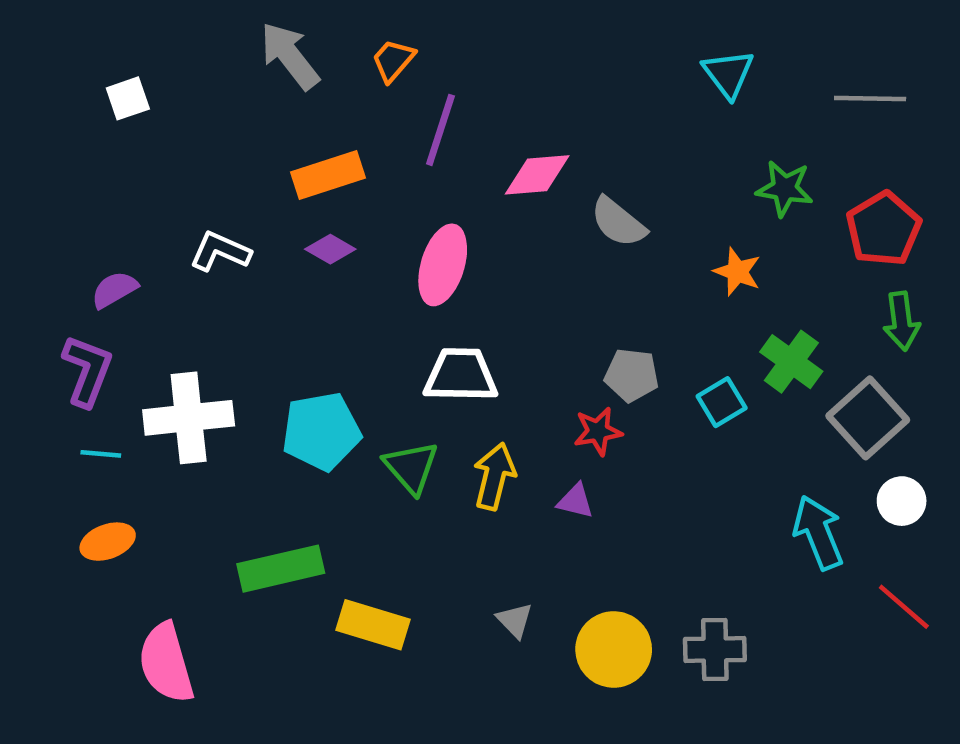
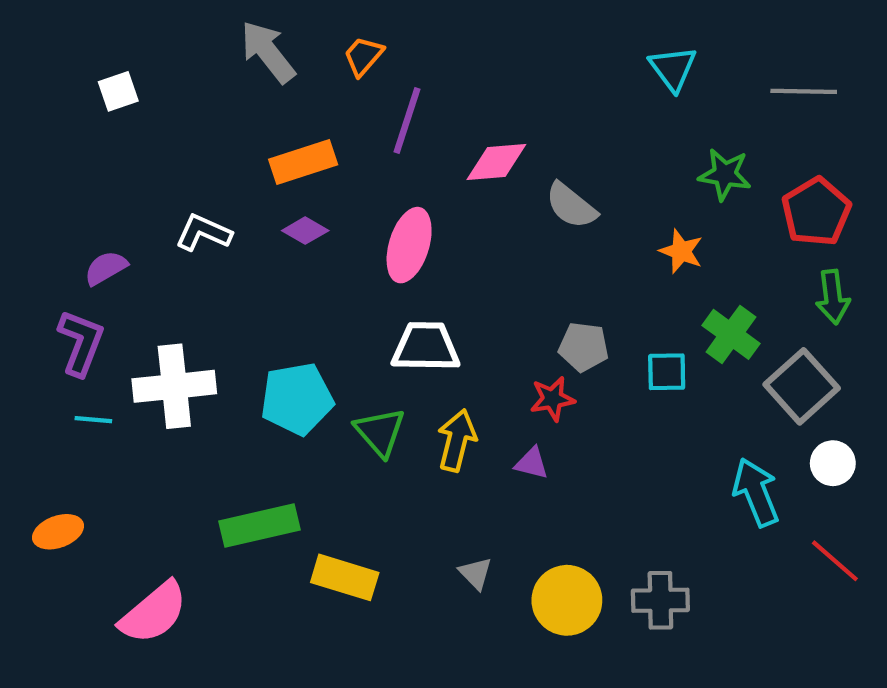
cyan square: (722, 402) -> (667, 372), turned 30
orange ellipse: (108, 542) -> (58, 532), moved
pink semicircle: (166, 663) -> (154, 613), turned -114

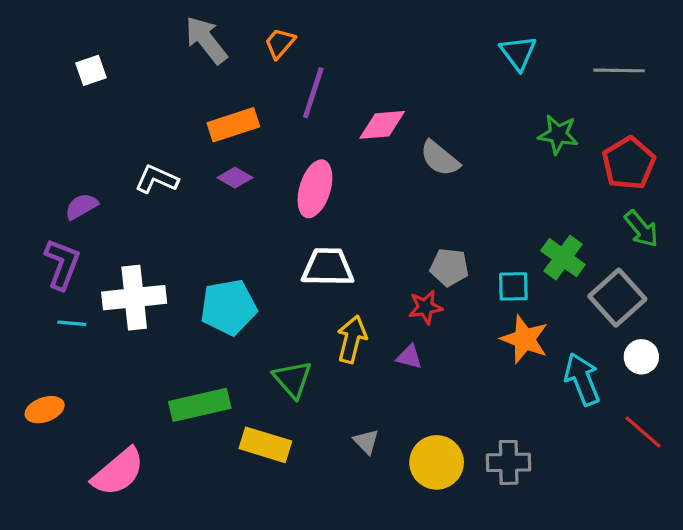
orange star: (681, 251) -> (525, 339), moved, size x1.4
green arrow: (833, 297) -> (641, 229), turned -33
green triangle: (380, 432) -> (293, 379), moved

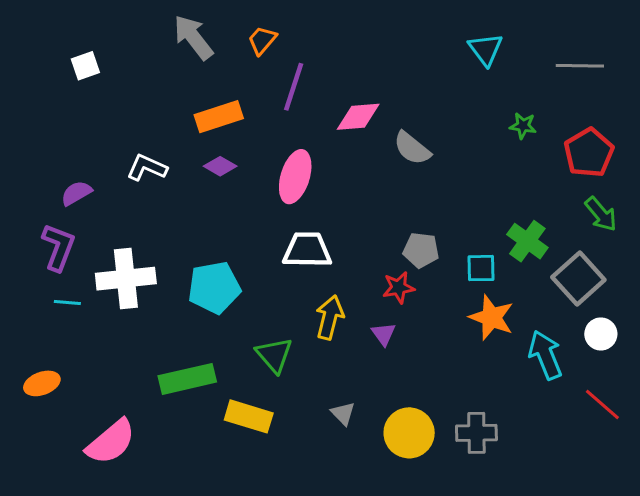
green star: (558, 134) -> (523, 126), size x0.7
purple triangle: (409, 357) -> (384, 334), turned 40

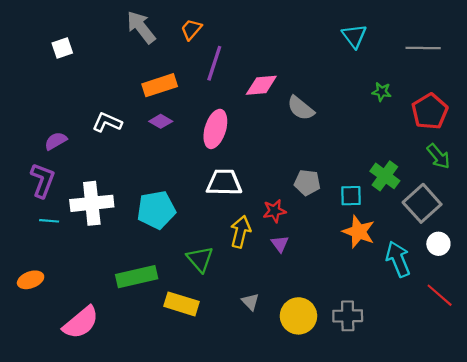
red star: (399, 288) -> (274, 211), moved

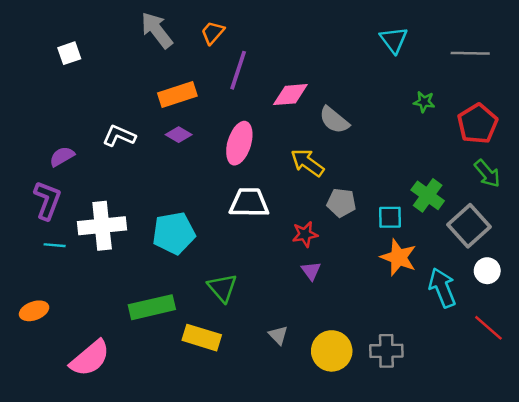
yellow arrow: (241, 232) -> (307, 163), moved, turned -68

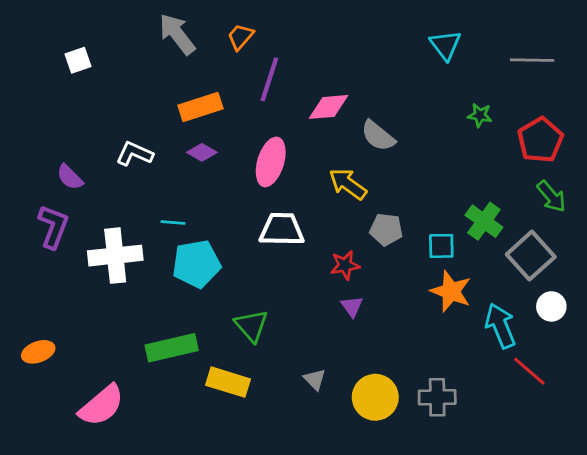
purple semicircle: (62, 157) -> (70, 177), turned -105
cyan line: (55, 245) -> (173, 223), moved
red line: (488, 328) -> (529, 371), moved

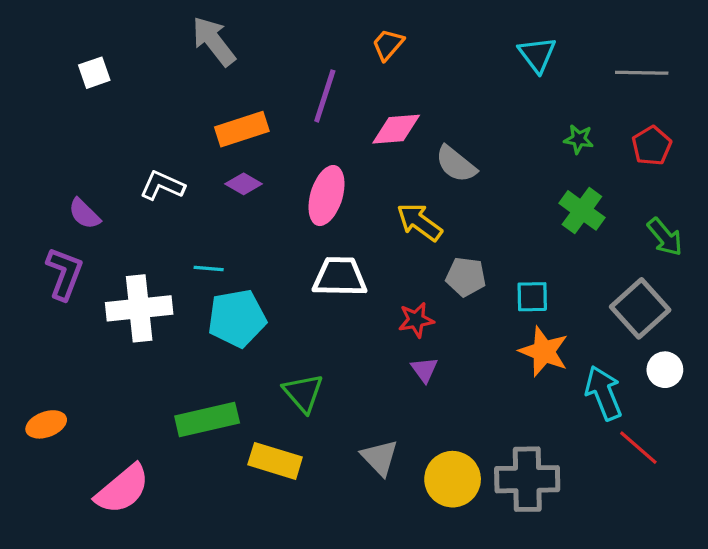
orange trapezoid: (240, 37) -> (388, 45), moved
red pentagon: (540, 140) -> (652, 146), moved, size x0.7
green cross: (484, 221) -> (582, 210), moved
gray triangle: (315, 379) -> (380, 458), size x1.4
gray cross: (437, 397) -> (527, 479), size x1.4

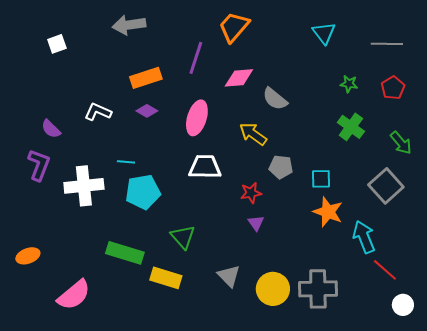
gray arrow: (214, 41) -> (129, 25), turned -60
orange trapezoid: (388, 45) -> (234, 27), size x1.6
white circle: (665, 370) -> (403, 305), moved
green rectangle: (207, 419) -> (125, 253), turned 30

